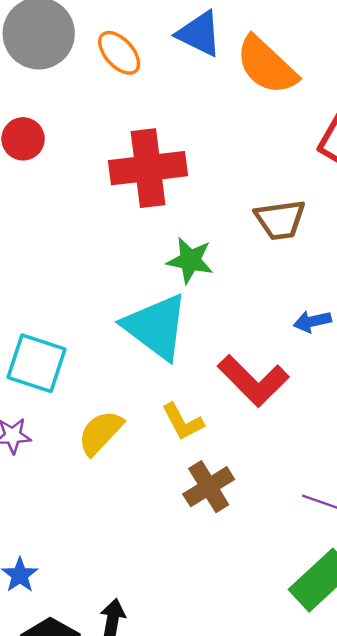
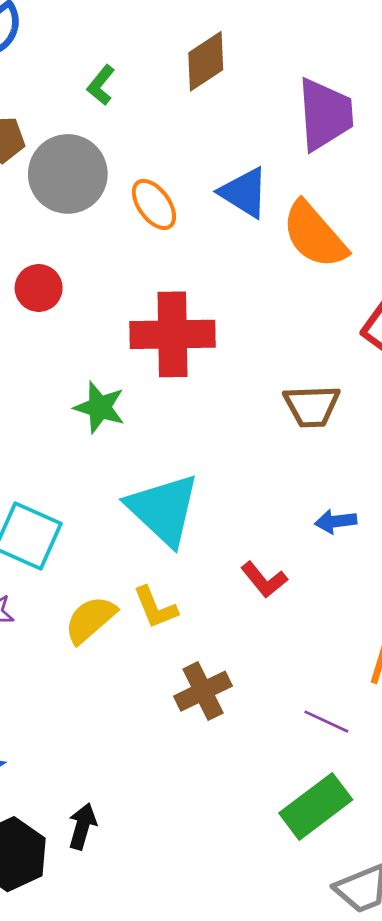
green star: (190, 260) -> (100, 407), moved
red L-shape: (253, 381) -> (264, 580), size x0.6
yellow L-shape: (183, 422) -> (155, 608), moved

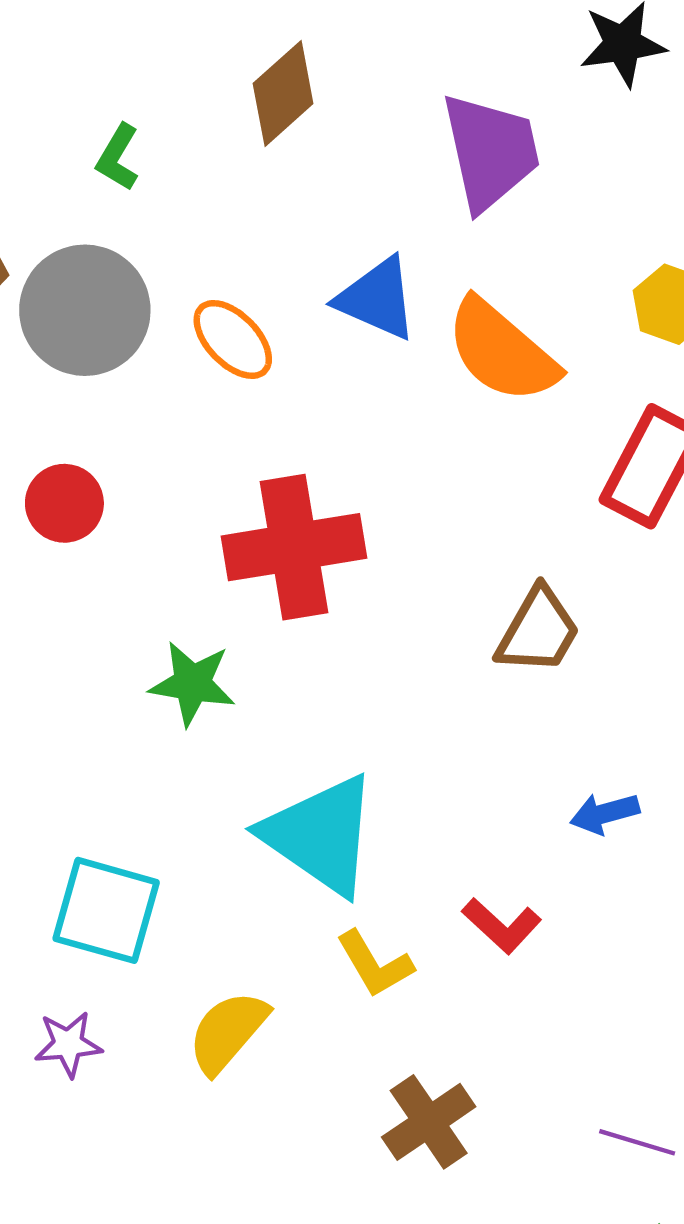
brown trapezoid: (312, 406) -> (538, 631), turned -50
yellow L-shape: (155, 608) -> (375, 964), moved

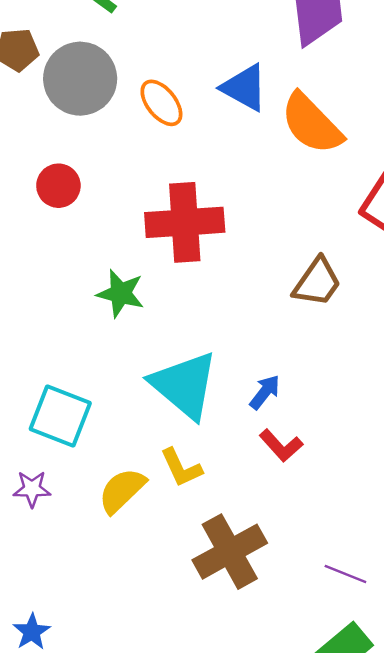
blue arrow: (605, 813) -> (265, 392), moved, turned 138
yellow L-shape: (375, 964) -> (181, 468), moved
brown cross: (429, 1122) -> (230, 552), size x1.4

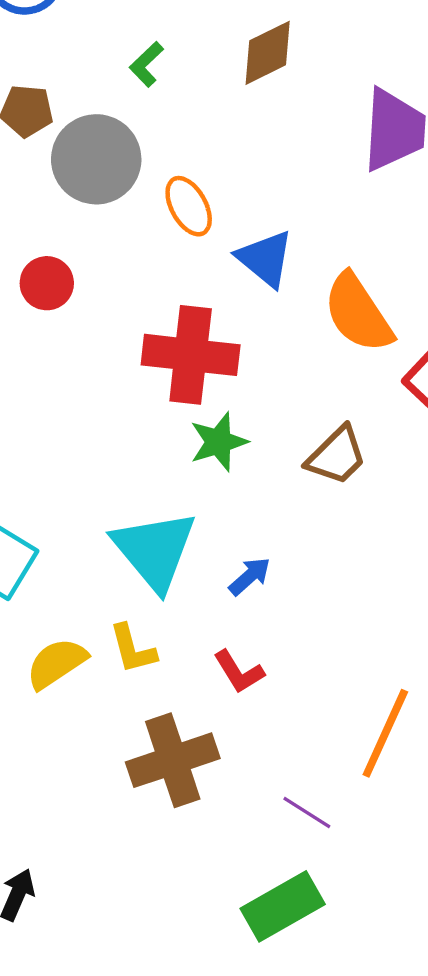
blue triangle: (244, 88) -> (265, 259), moved
orange semicircle: (312, 124) -> (358, 313), moved
green star: (121, 293) -> (219, 442), moved, turned 30
red L-shape: (281, 445) -> (239, 672), moved

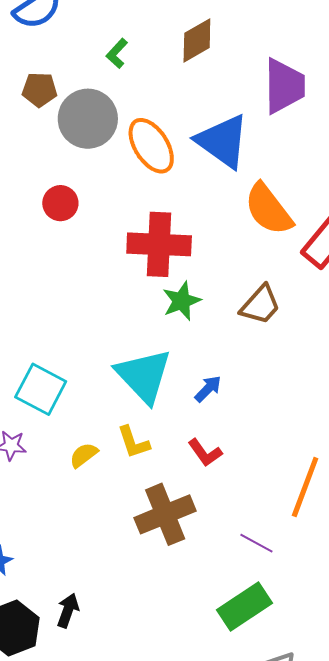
orange ellipse: (189, 206) -> (151, 146), size x1.4
blue triangle: (265, 259) -> (223, 141), moved, size x1.4
yellow semicircle: (57, 663) -> (84, 455), size x0.7

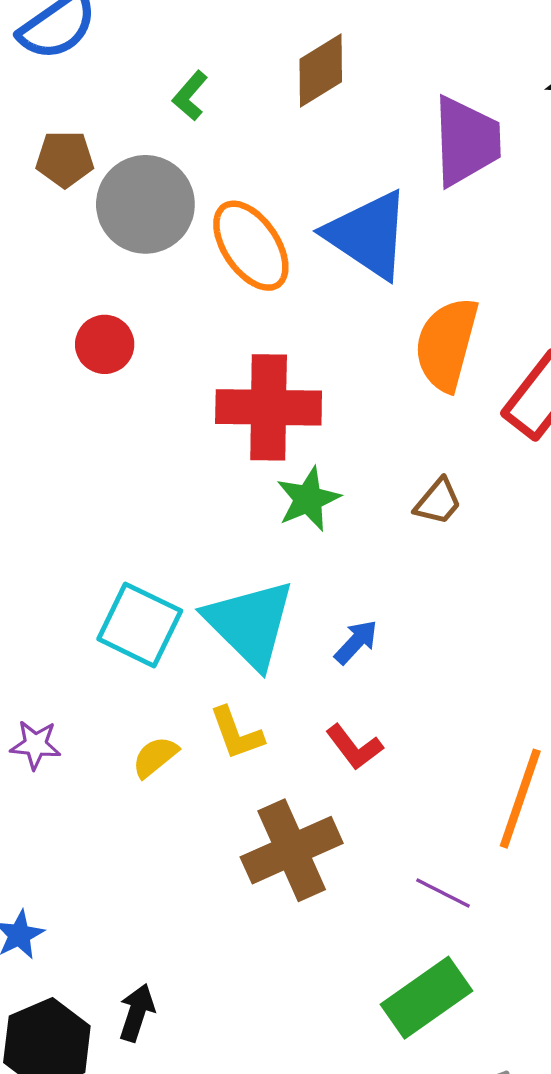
orange semicircle: (268, 209) -> (446, 344), turned 54
brown trapezoid: (260, 305) -> (438, 502), size x0.7
cyan square: (41, 389) -> (140, 625), moved

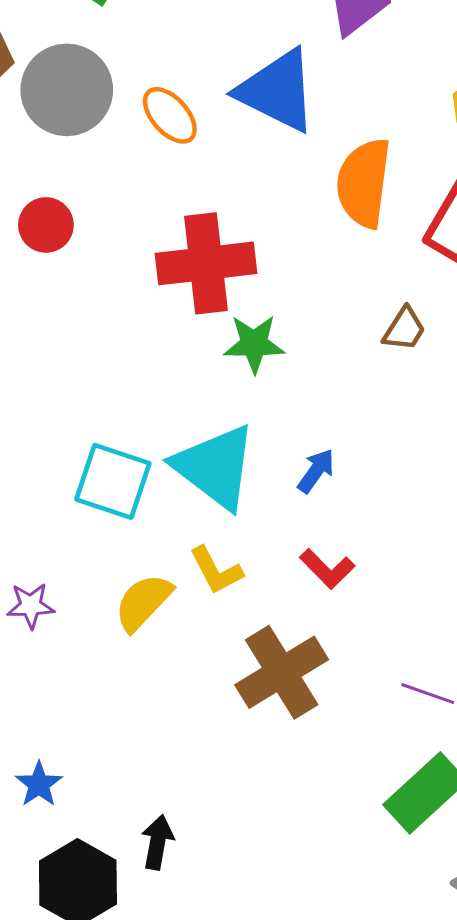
orange ellipse: (251, 246) -> (170, 115), size x0.7
green star: (308, 499) -> (254, 344), turned 30
brown trapezoid: (438, 502) -> (404, 329), moved
yellow semicircle: (155, 757) -> (143, 602), size x1.4

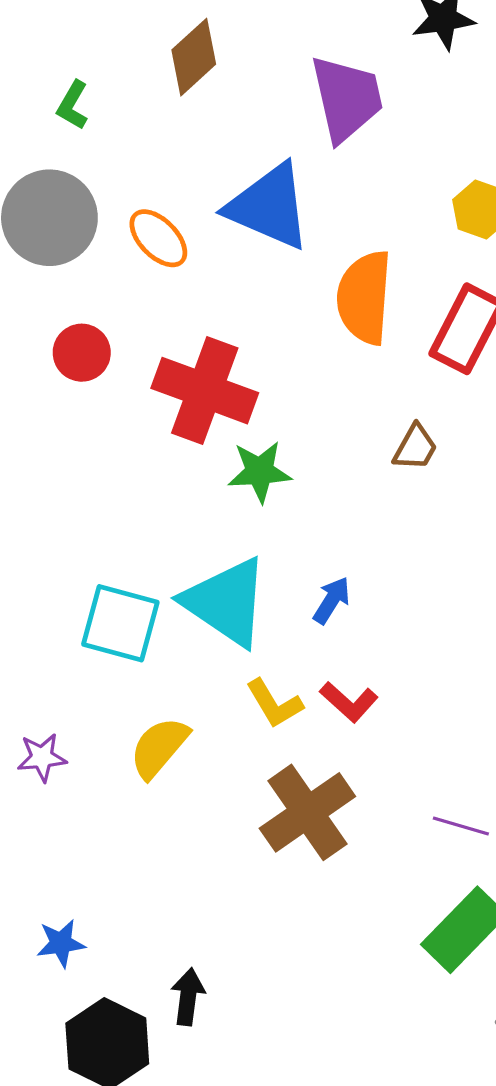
red circle: (46, 225) -> (82, 353), moved
red cross: (206, 263) -> (205, 391), turned 30
yellow L-shape: (216, 570) -> (274, 704), moved
blue star: (39, 784) -> (61, 943), turned 30

